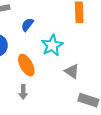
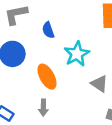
blue semicircle: (27, 25) -> (48, 30), turned -56

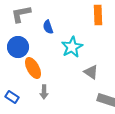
orange ellipse: (47, 77) -> (33, 68), moved

